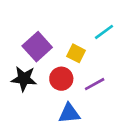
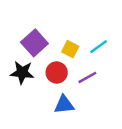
cyan line: (104, 32) -> (99, 47), moved

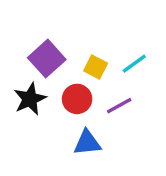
black star: (22, 73) -> (30, 99), turned -30

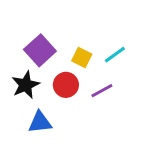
blue triangle: (87, 143) -> (40, 122), moved

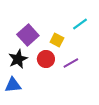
cyan line: (115, 55) -> (80, 24), moved
blue triangle: (40, 122) -> (13, 85), moved

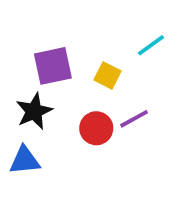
purple square: (28, 35) -> (53, 66), turned 30
red circle: (46, 59) -> (96, 128), moved

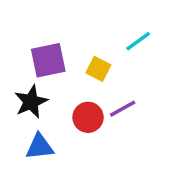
blue triangle: (25, 160) -> (40, 147), moved

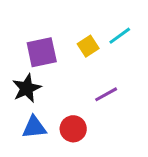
yellow square: (98, 69) -> (88, 46), moved, turned 30
red circle: (88, 117) -> (73, 129), moved

